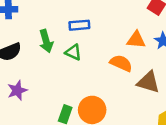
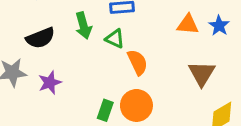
orange semicircle: (121, 63) -> (137, 62), moved, turned 40
brown triangle: (148, 82) -> (202, 74), turned 45

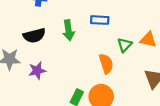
green triangle: (115, 39) -> (125, 45), moved, turned 42

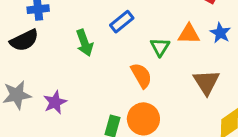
blue rectangle: (100, 20) -> (122, 22), turned -30
black semicircle: (34, 35) -> (24, 40), moved

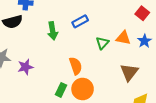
orange semicircle: (141, 76) -> (76, 66), moved

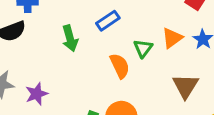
orange triangle: (123, 38) -> (172, 38), turned -42
orange semicircle: (76, 66) -> (120, 66), moved

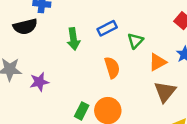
orange triangle: (172, 38) -> (158, 62), moved
green triangle: (143, 48) -> (135, 41), moved

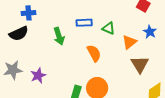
blue rectangle: (107, 28) -> (84, 23), turned 35
green triangle: (135, 41) -> (109, 28), turned -40

